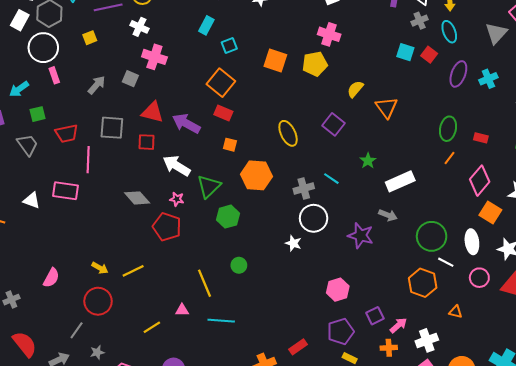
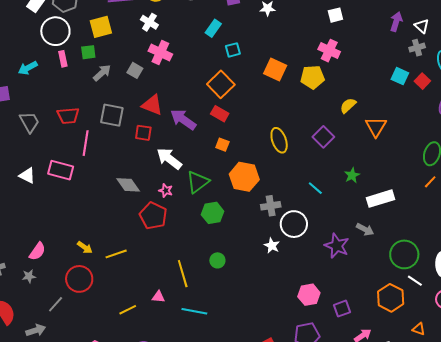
yellow square: (90, 38) -> (101, 27), size x1.6
green square: (37, 114) -> (88, 52), moved
gray cross: (304, 188) -> (271, 206), moved
purple square: (375, 316) -> (342, 309), moved
gray star: (97, 352) -> (29, 276), moved

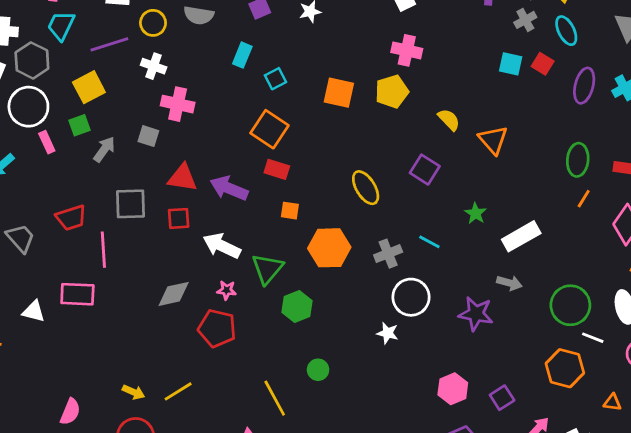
yellow semicircle: (348, 106) -> (449, 120), turned 102
gray diamond: (128, 185) -> (174, 294), turned -55
gray cross: (271, 206) -> (388, 254), moved

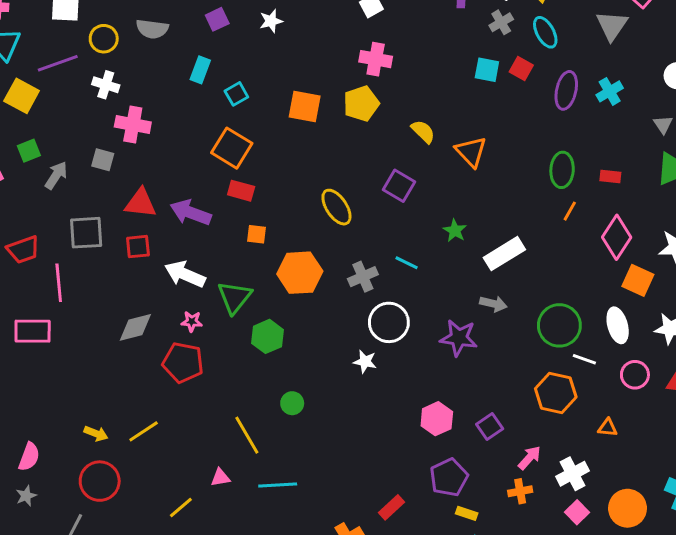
yellow square: (89, 87) -> (22, 96), moved, turned -32

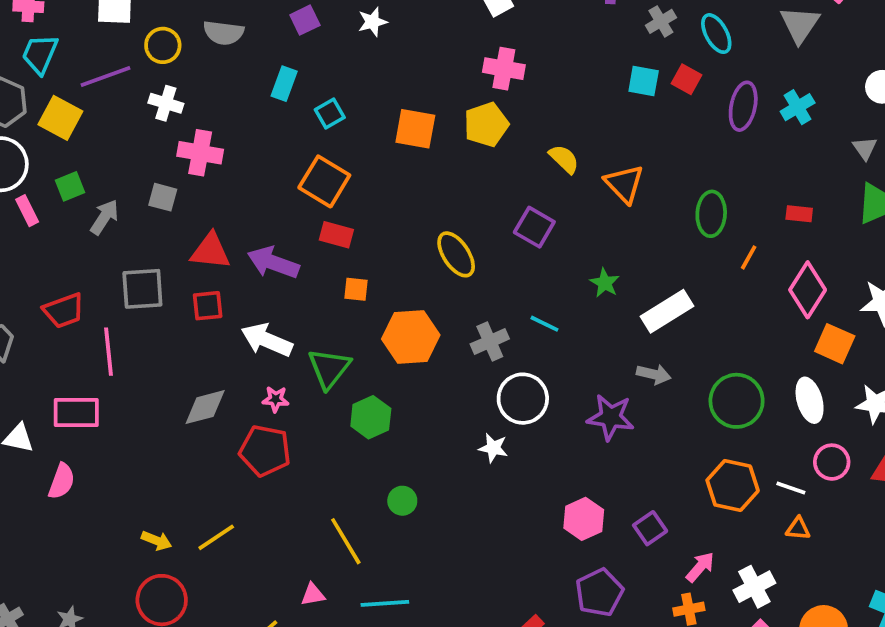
green ellipse: (562, 170) -> (711, 214), moved
white line: (584, 359) -> (791, 488), moved
pink semicircle: (29, 457) -> (62, 481), moved

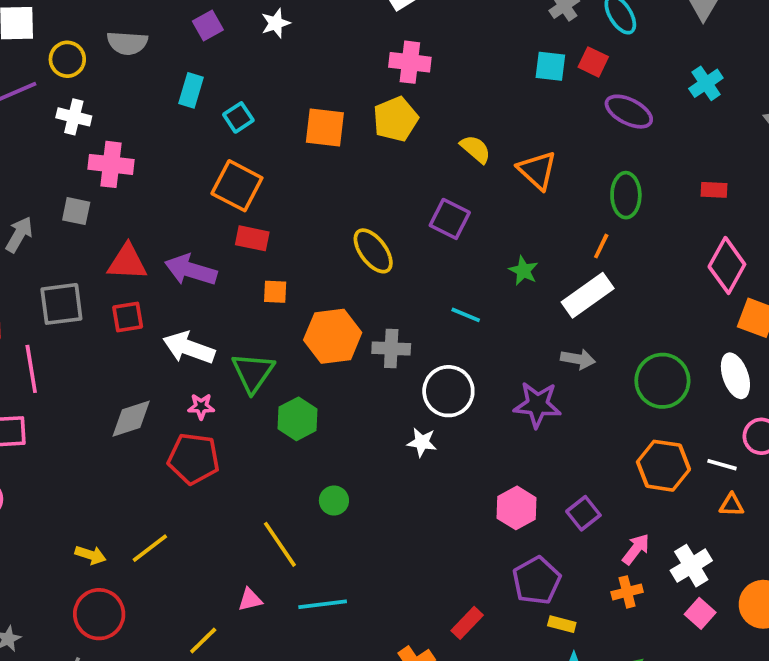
purple ellipse: (743, 106) -> (629, 112), moved, turned -72
orange line: (749, 257) -> (601, 246), moved
gray cross: (490, 341) -> (391, 348), moved, turned 30

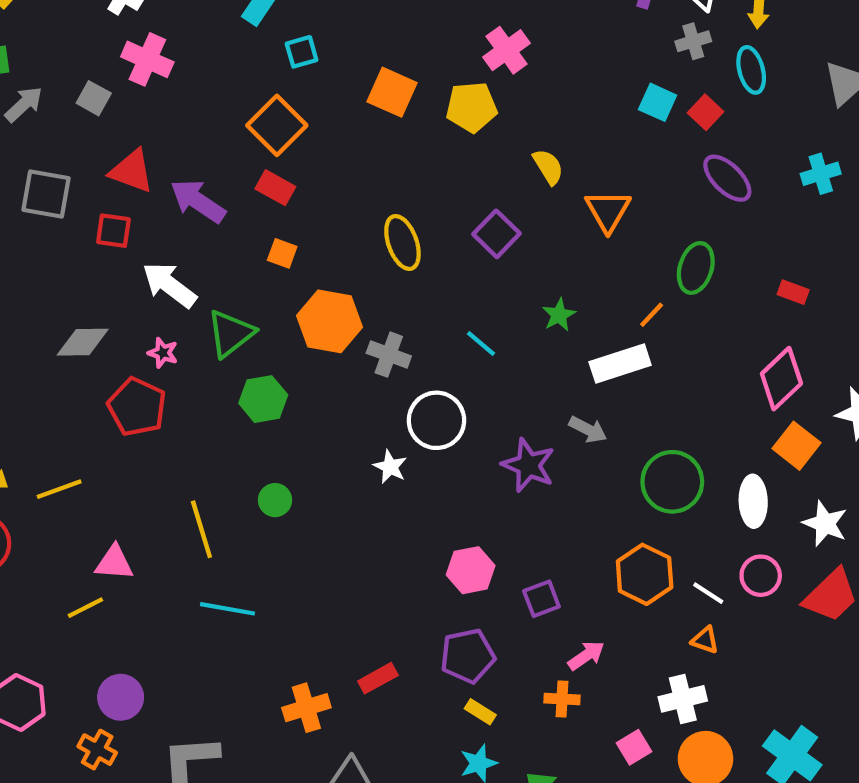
pink cross: (410, 62) -> (507, 50), turned 30
white cross: (691, 566) -> (683, 699), moved
pink triangle: (250, 600) -> (114, 563), moved, size x1.4

